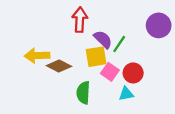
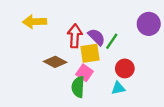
red arrow: (80, 20) -> (75, 36), moved
yellow arrow: (37, 56) -> (35, 22), moved
pink square: (110, 72) -> (85, 73), moved

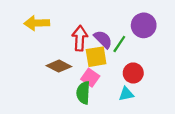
purple circle: (149, 24) -> (144, 25), moved

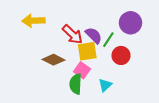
red arrow: (80, 38) -> (72, 34), turned 130
red circle: (133, 73) -> (121, 55), moved
cyan triangle: (126, 94) -> (105, 85), moved, turned -32

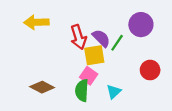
red arrow: (72, 34) -> (78, 37), turned 30
red circle: (121, 55) -> (150, 70), moved
brown diamond: (53, 60) -> (42, 87), moved

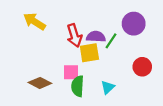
yellow arrow: (36, 22) -> (34, 21), turned 35
purple semicircle: (101, 38) -> (96, 37), turned -42
pink square: (89, 76) -> (71, 72), moved, turned -35

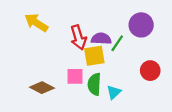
green semicircle: (78, 86) -> (94, 84), moved

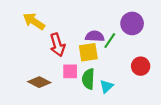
red arrow: (78, 38) -> (57, 45), moved

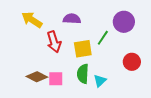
purple semicircle: (95, 36) -> (72, 19), moved
pink square: (70, 71) -> (56, 79), moved

